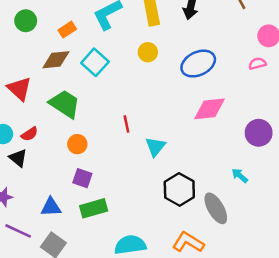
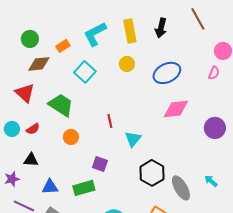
brown diamond: (56, 60) -> (39, 64), moved
pink semicircle: (257, 64) -> (214, 73), turned 128
black triangle: (18, 158) -> (31, 160), moved, turned -35
cyan arrow: (240, 176) -> (211, 181), moved
purple square: (82, 178) -> (100, 164), moved

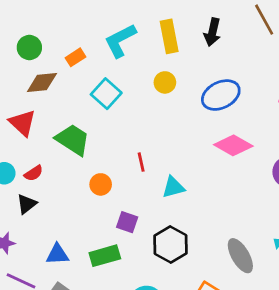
pink diamond: (176, 109) -> (233, 145), turned 36
orange circle: (71, 137) -> (101, 184), moved
cyan triangle: (133, 139) -> (173, 187), turned 36
black triangle: (31, 160) -> (27, 204), moved, turned -42
black hexagon: (152, 173) -> (170, 245), moved

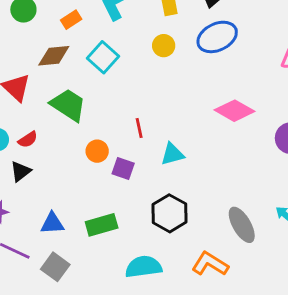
brown diamond: (42, 82) -> (54, 56), moved
blue ellipse: (221, 95) -> (217, 37), moved
purple square: (127, 222) -> (123, 168), moved

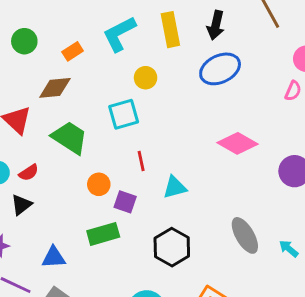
yellow circle: (164, 46) -> (146, 78), moved
cyan square: (103, 57) -> (124, 114), moved, turned 32
green rectangle: (102, 225) -> (103, 234), moved
gray ellipse: (242, 225) -> (245, 235), moved

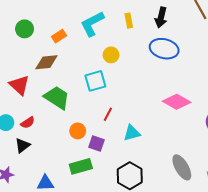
yellow rectangle: (170, 30) -> (129, 21), size x0.6
blue ellipse: (220, 69) -> (164, 49), turned 40
red line: (141, 161) -> (108, 114), turned 40

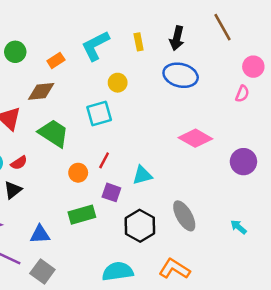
red line: (108, 114) -> (104, 160), moved
purple square: (96, 143) -> (111, 192), moved
gray ellipse: (182, 167) -> (184, 216), moved

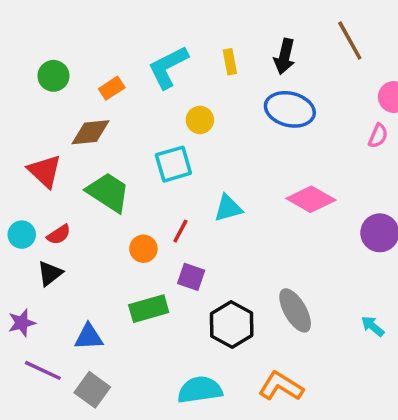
cyan triangle: (142, 175) -> (228, 208), moved

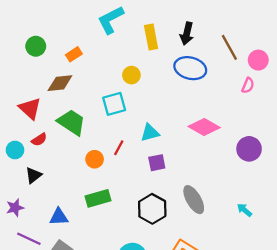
brown line: (350, 41) -> (229, 47), moved
yellow rectangle: (230, 62) -> (151, 37), size x1.5
cyan L-shape: (168, 67) -> (111, 20), moved
red semicircle: (59, 235) -> (39, 140), moved
purple square: (191, 277) -> (157, 163), moved, turned -30

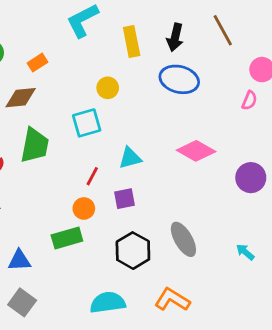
brown line: (229, 47) -> (223, 30), moved
green trapezoid: (71, 122) -> (35, 145), turned 68
orange circle: (95, 159) -> (84, 208), moved
purple square: (157, 163) -> (125, 199), moved

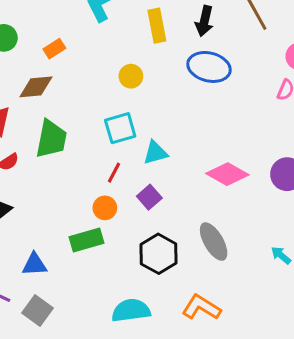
cyan square: (87, 123) -> (120, 128), moved
pink diamond: (196, 151) -> (227, 174), moved
purple square: (125, 199) -> (149, 197), turned -30

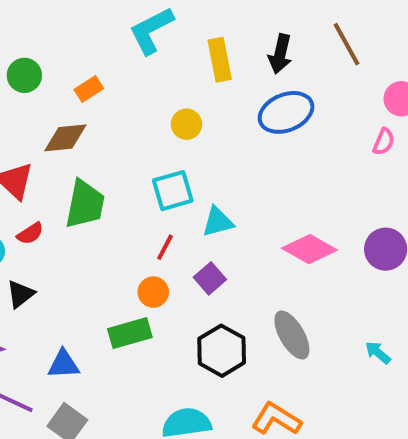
blue ellipse: (209, 67) -> (286, 112), turned -36

